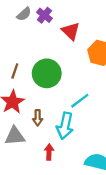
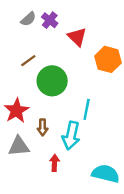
brown line: (15, 71) -> (28, 61), moved, turned 35
cyan line: (80, 101) -> (87, 109), turned -42

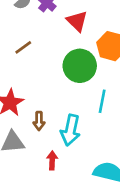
green circle: (52, 81) -> (80, 66), moved
cyan line: (87, 109) -> (102, 101), moved

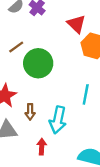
red triangle: (77, 21) -> (76, 24), moved
green circle: (80, 66) -> (38, 63), moved

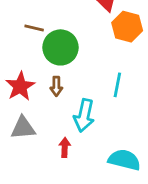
brown line: (16, 47) -> (34, 28), turned 49
brown arrow: (30, 112) -> (56, 86), moved

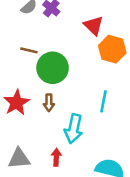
gray triangle: (23, 128) -> (19, 159), moved

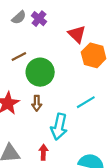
brown line: (29, 50) -> (19, 56), turned -40
cyan line: (104, 101) -> (86, 102), turned 48

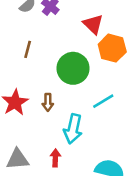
brown line: (19, 56) -> (28, 49), turned -48
green circle: (40, 72) -> (73, 68), moved

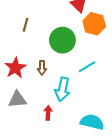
gray triangle: (17, 159) -> (17, 99), moved

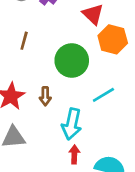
red arrow: (48, 113) -> (74, 154), moved

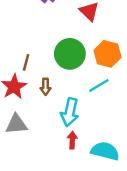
orange hexagon: (113, 39) -> (107, 54), moved
brown line: (24, 41) -> (26, 62), moved

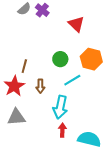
green circle: (70, 54) -> (60, 59), size x0.6
cyan line: (99, 85) -> (72, 80), moved

